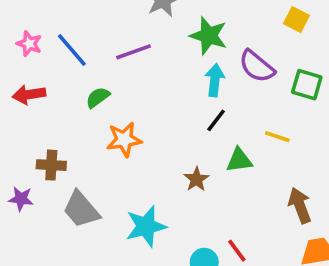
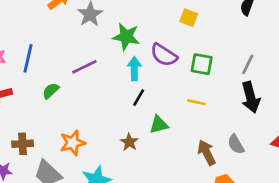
blue line: (72, 50) -> (28, 58), turned 60
purple line: (133, 52) -> (84, 67), moved
yellow line: (277, 137) -> (196, 102), moved
orange star: (124, 139) -> (73, 143), moved

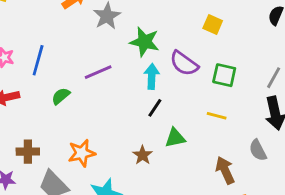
gray semicircle: (236, 144) -> (258, 150), moved

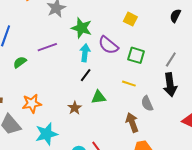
gray semicircle: (258, 150) -> (147, 103), moved

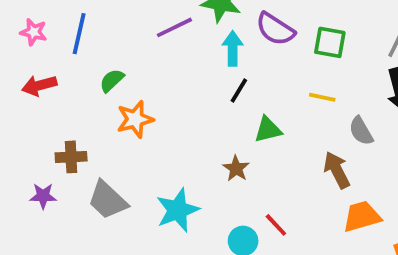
purple line: (47, 47) -> (174, 27), moved
orange star: (32, 103) -> (135, 119), moved
brown star: (75, 108) -> (236, 168), moved

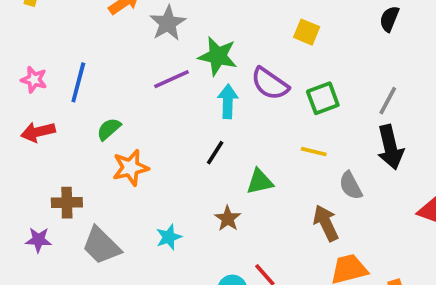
green square: (330, 42) -> (323, 98), turned -32
black line: (239, 91) -> (215, 153), moved
cyan star: (178, 210) -> (169, 237), moved, size x0.6

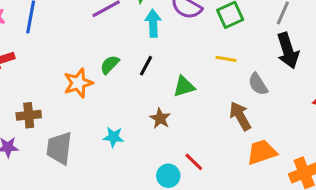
green semicircle: (109, 129) -> (110, 65), moved
cyan star: (169, 237) -> (114, 137), turned 30
gray trapezoid: (101, 246) -> (59, 148), turned 56

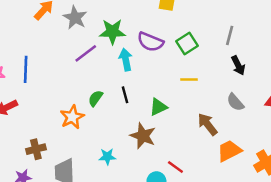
black arrow: (288, 51) -> (238, 65), size x0.7
black line: (146, 66) -> (125, 95), turned -35
gray semicircle: (258, 84) -> (235, 102), moved
brown star: (160, 118) -> (143, 136), size x1.5

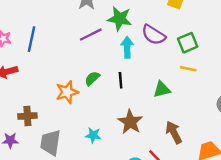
yellow line: (189, 80) -> (188, 69), moved
green triangle: (158, 107) -> (162, 89), moved
brown arrow: (207, 124) -> (174, 132), moved

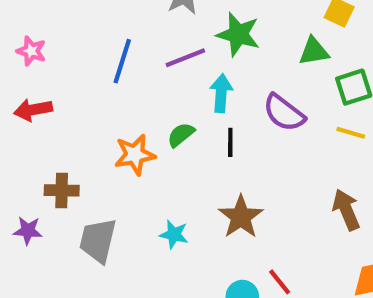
purple semicircle: (154, 35) -> (284, 113), moved
blue line: (32, 39) -> (122, 61), moved
cyan arrow: (127, 47) -> (221, 93), moved
green triangle: (162, 89) -> (314, 51), moved
brown arrow: (174, 132) -> (346, 210), moved

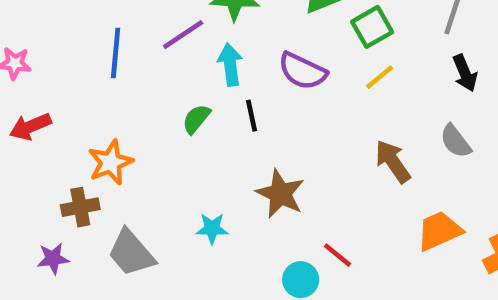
yellow line: (351, 133) -> (380, 77), turned -44
orange star: (135, 155) -> (110, 162), moved
gray trapezoid: (98, 241) -> (131, 253), turned -42

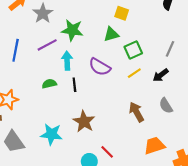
black arrow: (465, 73) -> (161, 75), moved, turned 70
green semicircle: (196, 119) -> (49, 84), turned 32
cyan star: (212, 228) -> (51, 134), size x1.5

